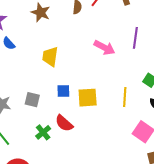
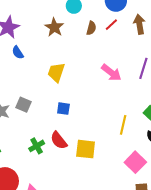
yellow square: (88, 98) -> (86, 149), moved
gray square: (32, 100) -> (24, 105), moved

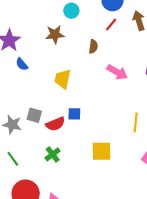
brown star: (54, 27) -> (55, 35), turned -30
brown semicircle: (91, 28) -> (93, 47), moved
red semicircle: (59, 140) -> (55, 124), moved, turned -66

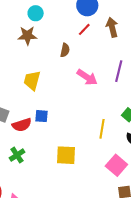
cyan circle: (71, 11) -> (36, 13), moved

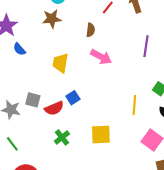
pink arrow: (87, 77) -> (101, 57), moved
blue square: (41, 116) -> (73, 98), turned -32
green cross: (17, 155) -> (62, 137), moved

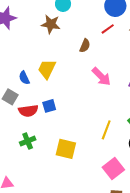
blue semicircle: (19, 49) -> (24, 78), moved
pink arrow: (101, 57) -> (101, 77), moved

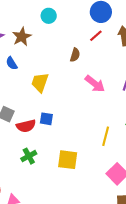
brown star: (51, 24) -> (22, 37), moved, turned -30
blue semicircle: (24, 78) -> (12, 63), moved
blue square: (49, 106) -> (46, 119), turned 32

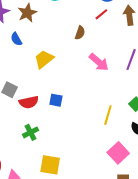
yellow trapezoid: (40, 82) -> (44, 59), turned 30
blue square: (46, 119) -> (56, 100), moved
yellow square: (68, 160) -> (50, 165), moved

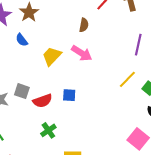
pink arrow: (99, 62) -> (82, 53), moved
yellow line: (108, 115) -> (127, 79), moved, turned 36

